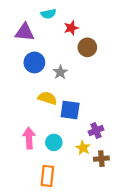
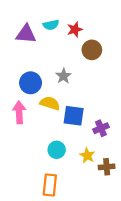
cyan semicircle: (48, 14) -> (51, 25), moved
blue circle: (34, 62) -> (31, 83), moved
purple cross: (96, 131) -> (101, 128), moved
pink arrow: (29, 138) -> (19, 112), moved

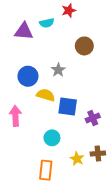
red star: (75, 29) -> (69, 10), moved
pink arrow: (19, 112) -> (15, 116), moved
yellow star: (87, 155) -> (77, 159), moved

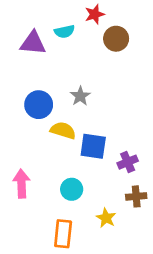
brown circle: (84, 46) -> (116, 39), moved
pink arrow: (15, 116) -> (21, 184), moved
brown cross: (98, 154) -> (136, 196), moved

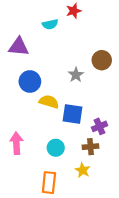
brown circle: (116, 39) -> (102, 60), moved
purple triangle: (33, 43) -> (19, 47), moved
gray star: (80, 96) -> (76, 75), moved
brown cross: (136, 196) -> (90, 147), moved

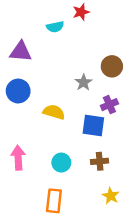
blue circle: (30, 82) -> (18, 91), moved
blue square: (73, 114) -> (93, 126), moved
purple cross: (99, 126) -> (109, 105), moved
yellow star: (83, 170) -> (111, 196), moved

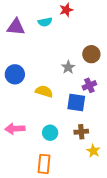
purple triangle: (21, 52) -> (16, 27), moved
pink arrow: (18, 158) -> (15, 129), turned -90
yellow star: (111, 196) -> (93, 151), moved

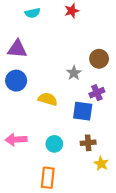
cyan semicircle: (45, 22) -> (32, 13), moved
purple triangle: (16, 27) -> (17, 49), moved

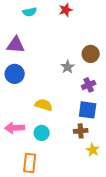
yellow semicircle: (48, 99) -> (44, 105), moved
blue square: (83, 111) -> (88, 110), moved
cyan circle: (54, 144) -> (42, 133), moved
orange rectangle: (48, 178) -> (30, 163), moved

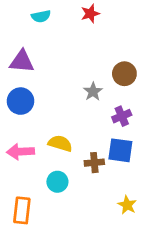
pink arrow: (15, 128) -> (21, 152), moved
brown cross: (81, 131) -> (94, 163), moved
orange rectangle: (30, 163) -> (22, 210), moved

